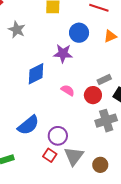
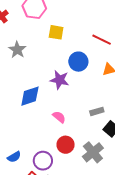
red circle: (93, 95) -> (66, 145), moved
gray cross: (106, 121) -> (93, 152), turned -30
blue semicircle: (28, 125) -> (14, 157), moved, size x0.6

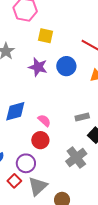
purple star: (60, 80) -> (38, 67), moved
blue diamond: (30, 96) -> (15, 111), moved
red circle: (66, 145) -> (40, 140), moved

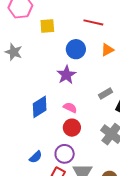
purple star: (38, 67) -> (66, 75), moved, turned -30

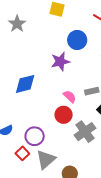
pink semicircle: (70, 108) -> (70, 97), moved
red circle: (72, 128) -> (64, 115), moved

